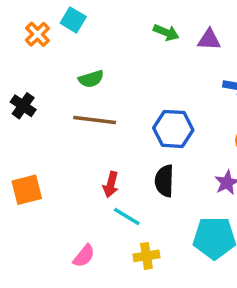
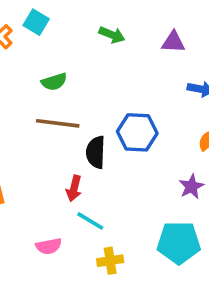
green arrow: (166, 32) -> (112, 35), moved
black semicircle: (164, 181) -> (96, 152), moved
pink semicircle: (84, 256) -> (49, 246), moved, turned 40

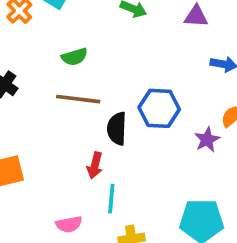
purple star: (191, 187) -> (207, 140), moved
cyan line: (90, 221) -> (111, 199), turned 64

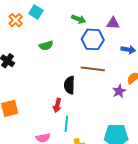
brown line: (78, 99) -> (93, 69), moved
blue hexagon: (159, 108) -> (93, 39), moved

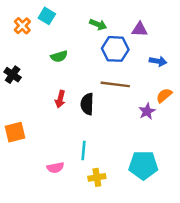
red arrow: (57, 105) -> (60, 99), moved

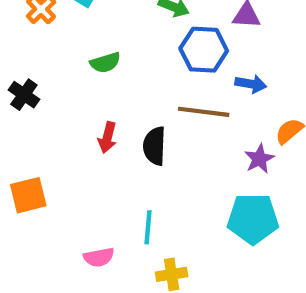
blue arrow: (158, 61) -> (251, 84), moved
cyan pentagon: (143, 165) -> (253, 219), moved

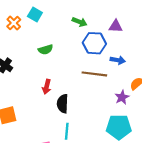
black semicircle: (154, 146) -> (63, 104), moved

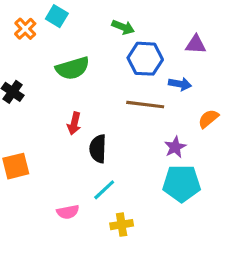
purple triangle: (116, 26) -> (196, 45), moved
green semicircle: (46, 50) -> (73, 68), size x1.5
purple star: (122, 97) -> (175, 147), moved
cyan line: (67, 131) -> (104, 190), turned 42

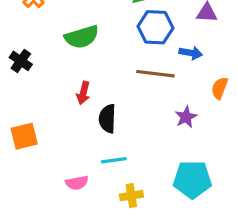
orange semicircle: (208, 119) -> (220, 88), turned -30
cyan pentagon: (182, 183) -> (192, 180), moved
cyan line: (104, 190) -> (114, 160), turned 35

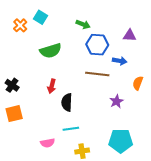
black cross: (21, 61) -> (12, 85), moved

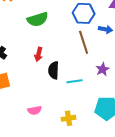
brown line: (97, 74) -> (84, 42), turned 65
cyan line: (71, 129) -> (75, 81), moved

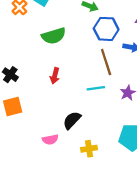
black semicircle: (54, 70) -> (72, 120), moved, turned 42
cyan line: (75, 81) -> (96, 88), moved

